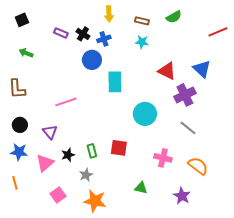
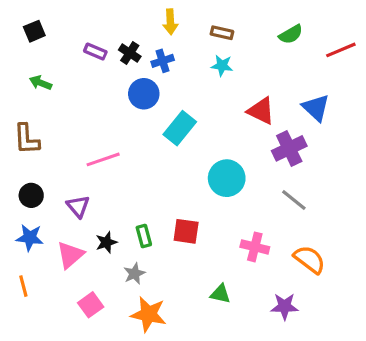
green semicircle: (174, 17) -> (291, 34), moved
cyan rectangle: (115, 82) -> (180, 128), turned 40
purple star: (182, 196) -> (285, 306), turned -30

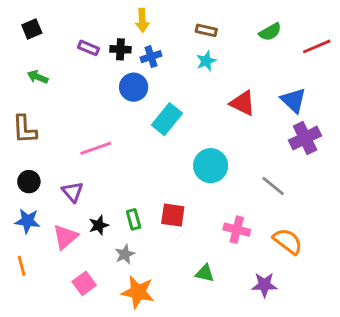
yellow arrow: (170, 22) -> (142, 20), moved
black cross: (130, 53) -> (120, 49), turned -30
cyan star: (222, 66) -> (206, 61), turned -30
purple cross: (289, 148) -> (305, 138), moved

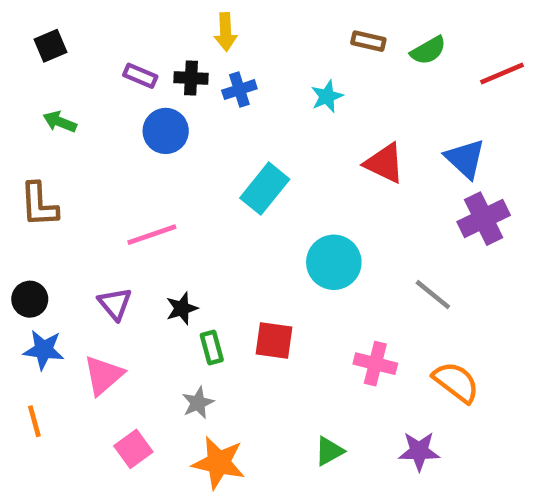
brown rectangle: (206, 30) -> (368, 41), moved
blue circle: (134, 87) -> (166, 131), moved
black circle: (29, 182) -> (30, 299), moved
black star: (99, 225) -> (182, 308), moved
green triangle: (205, 273) -> (329, 451), moved, turned -42

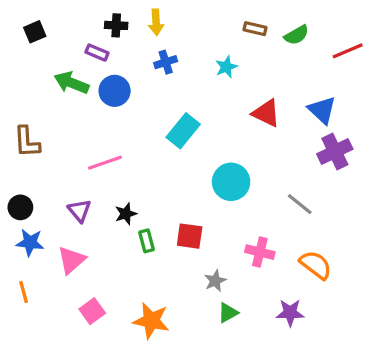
black cross: (191, 78) -> (116, 25), moved
green arrow: (60, 122) -> (71, 83), moved, size x1.5
gray star: (198, 403) -> (215, 281), moved

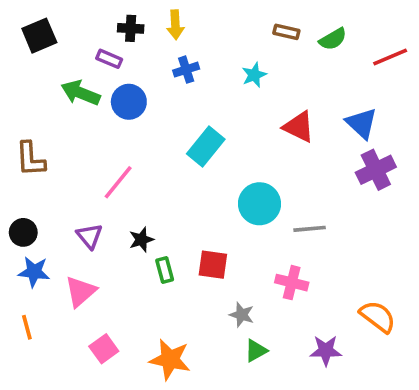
black square: (35, 32) -> (39, 36), size x1.4
pink line: (105, 163) -> (118, 182), turned -32
gray line: (300, 204) -> (310, 229), moved, turned -44
orange semicircle: (316, 265) -> (378, 317), moved
gray star: (215, 281) -> (242, 315), turned -30

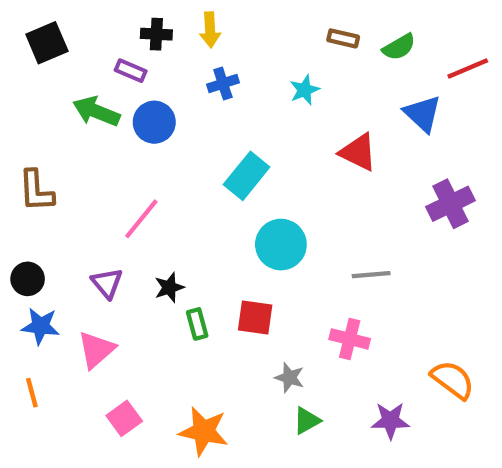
blue triangle: (362, 123) -> (423, 114), moved
cyan circle: (259, 204) -> (281, 245), moved

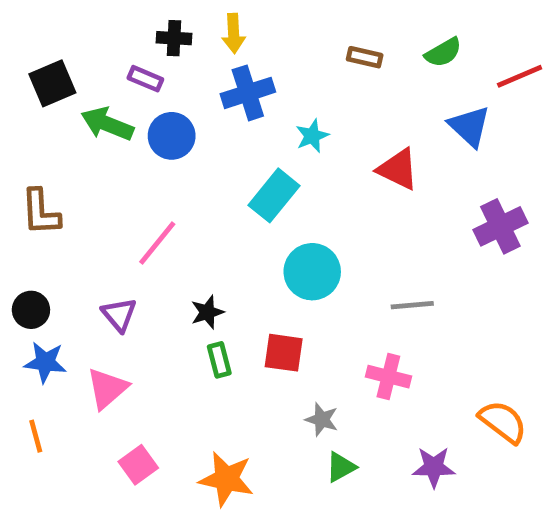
brown rectangle: (343, 38) -> (365, 57), moved
black square: (47, 43) -> (52, 83), moved
blue cross: (223, 84) -> (248, 93), size x1.5
cyan star: (305, 90) -> (312, 136), moved
black star: (169, 287) -> (207, 312), moved

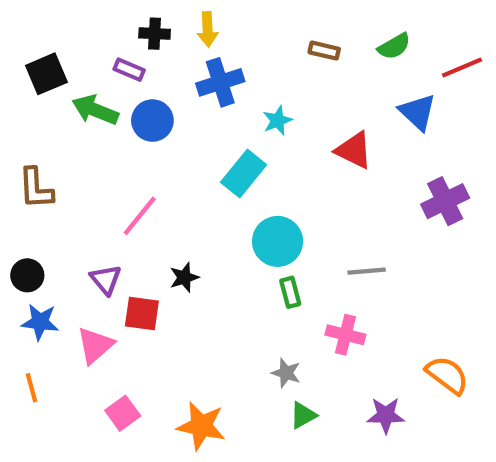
red square: (284, 353) -> (142, 313), moved
green rectangle: (219, 360) -> (290, 292), moved

